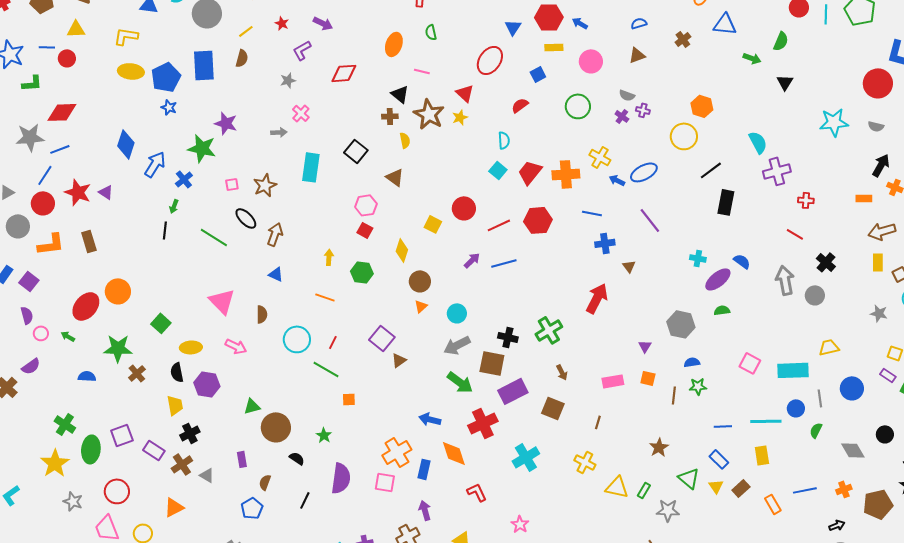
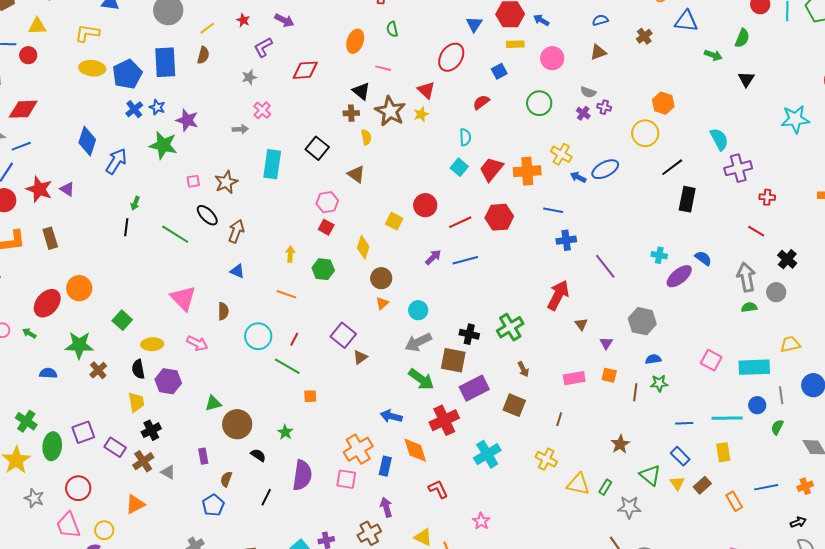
blue star: (169, 107) -> (157, 107), moved
blue cross: (184, 179) -> (134, 109), moved
purple line: (650, 220) -> (605, 266), moved
brown triangle: (629, 266) -> (581, 324), moved
green semicircle: (722, 310) -> (749, 307), moved

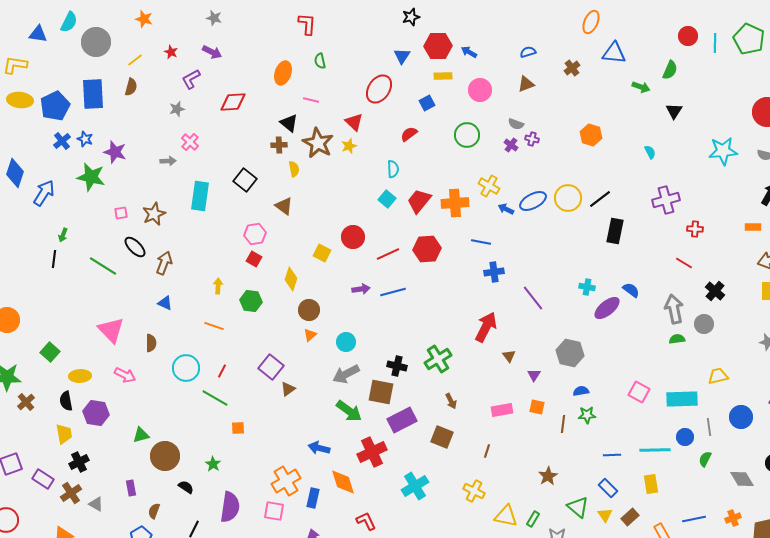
yellow circle: (645, 133) -> (568, 198), moved
cyan semicircle: (719, 139) -> (650, 152), moved, size x0.6
purple arrow: (433, 257) -> (361, 289), turned 36

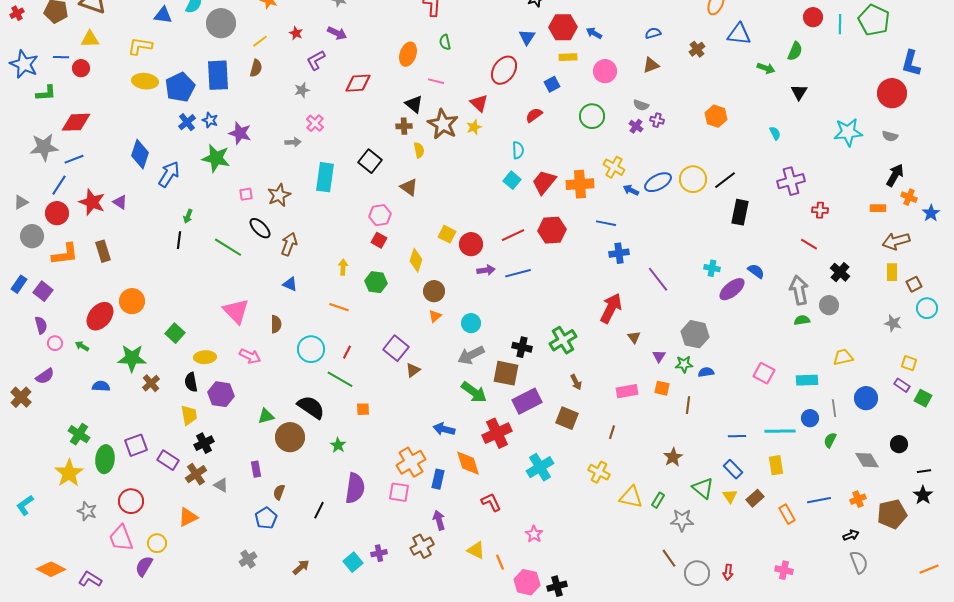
red circle: (353, 237) -> (471, 244), moved
cyan rectangle: (682, 399) -> (807, 380), size x0.7
green star: (587, 415) -> (684, 364), moved
black semicircle: (186, 487) -> (311, 407), moved, size x1.8

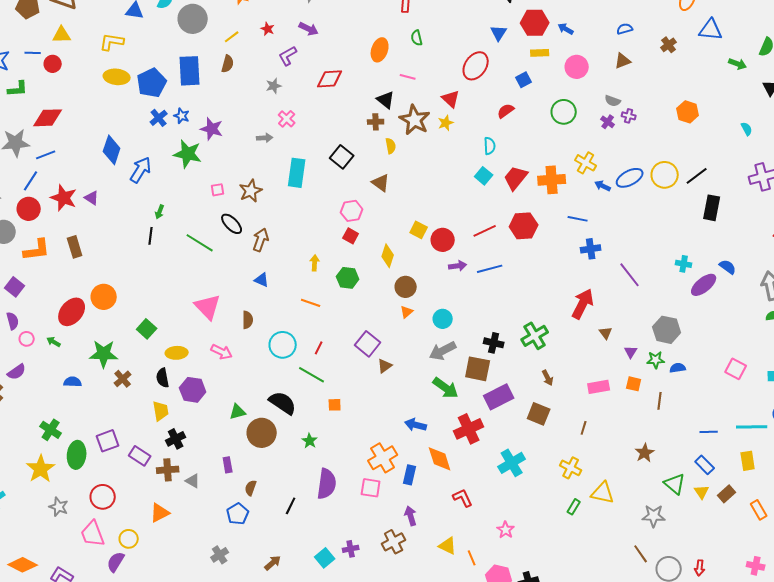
brown cross: (196, 474) -> (168, 470), turned 30
green rectangle: (658, 500) -> (574, 507), moved

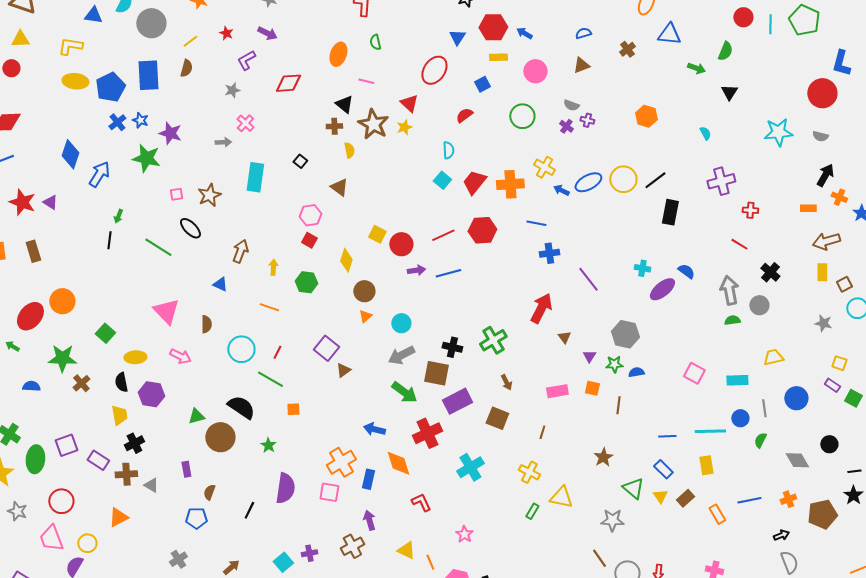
black square: (342, 157) -> (300, 161), size x0.6
brown arrow: (261, 240) -> (240, 251), moved
blue pentagon: (238, 514) -> (196, 518), turned 30

